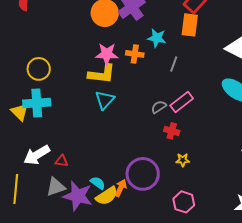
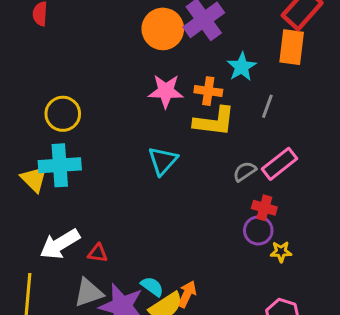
cyan star: (157, 38) -> (242, 67), turned 30
yellow L-shape: (102, 74) -> (214, 121), moved
purple circle: (143, 174) -> (258, 230), moved, size x0.6

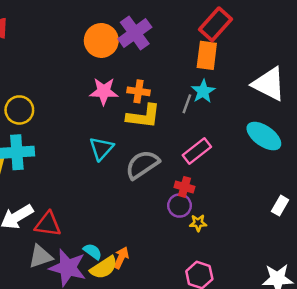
cyan star: (242, 67) -> (203, 91), moved
gray semicircle: (245, 171) -> (142, 165), moved, size x1.8
red triangle: (98, 253) -> (48, 224), size x1.6

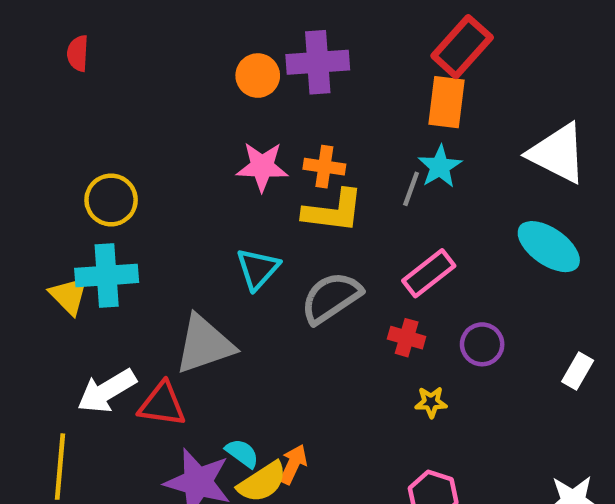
purple cross: (135, 33) -> (318, 62), turned 32
orange circle: (101, 40) -> (258, 76), size x0.7
purple circle: (179, 206) -> (482, 344), moved
gray triangle: (40, 256) -> (204, 344), moved, size x1.4

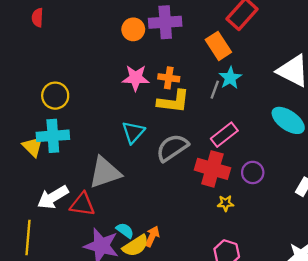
orange rectangle: (447, 102) -> (218, 46), moved, turned -40
red cross: (407, 338) -> (212, 169), size x1.8

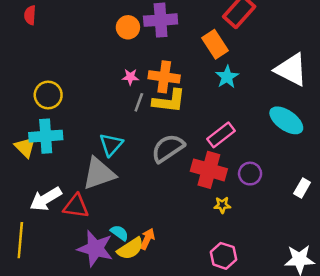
pink star: (136, 78) -> (130, 77), size x0.6
orange cross: (169, 78) -> (164, 77), size x1.4
gray line: (215, 90) -> (139, 102), moved
cyan triangle: (133, 132) -> (111, 145), moved

